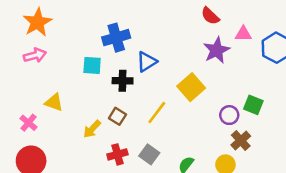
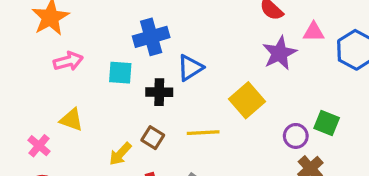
pink arrow: (35, 55) -> (68, 61), moved
yellow line: (157, 113) -> (203, 133), turned 50

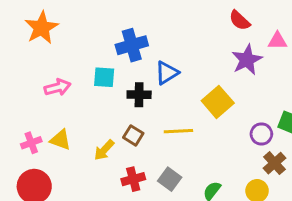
pink arrow: (68, 61) -> (58, 87), moved
yellow triangle: (71, 120) -> (60, 140), moved
pink cross: (39, 146) -> (31, 143), turned 30

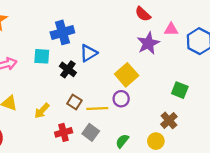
black cross: (139, 95) -> (68, 69), turned 35
yellow line: (178, 131) -> (97, 109), moved
purple circle: (261, 134) -> (121, 99), moved
brown square: (133, 135) -> (74, 102), moved

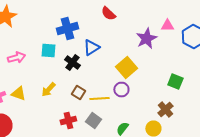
red semicircle: (143, 14) -> (108, 14), moved
yellow arrow: (42, 111) -> (48, 90), moved

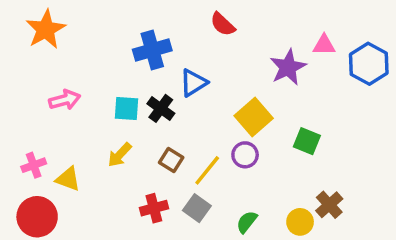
cyan square: (48, 50) -> (126, 108), moved
green square: (175, 82) -> (307, 141), moved
yellow triangle: (18, 94) -> (68, 179), moved
yellow line: (99, 98) -> (207, 170), turned -48
brown cross: (165, 110) -> (329, 205), moved

